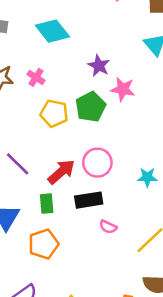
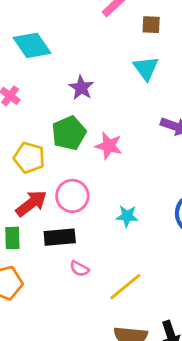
pink star: (123, 89) -> (109, 146), moved
yellow pentagon: (54, 113) -> (29, 158), moved

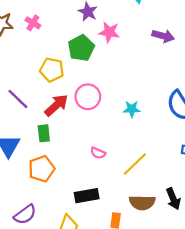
pink star: (109, 146) -> (109, 32), moved
black rectangle: (60, 237) -> (87, 196), moved

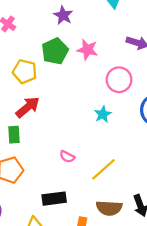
pink star: (109, 32) -> (87, 50), moved
pink circle: (88, 97) -> (119, 80), moved
cyan star: (132, 109) -> (103, 114), turned -30

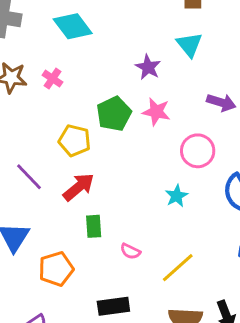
purple star: (63, 15) -> (148, 67), moved
green rectangle: (14, 135) -> (94, 226), moved

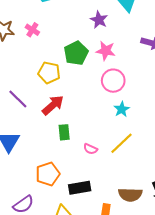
pink circle: (198, 151) -> (113, 81), moved
yellow line: (178, 268) -> (122, 143), moved
orange pentagon: (56, 269) -> (48, 174), moved

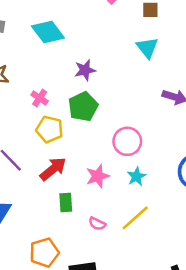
purple star: (99, 20) -> (85, 70), moved, turned 30
pink cross: (32, 30) -> (40, 98), moved
pink star: (106, 51) -> (98, 176), moved, turned -30

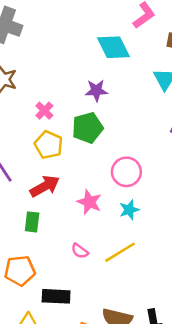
cyan diamond: (48, 32) -> (113, 47), moved
pink star: (98, 176) -> (89, 202), turned 30
green rectangle: (66, 202) -> (32, 222), moved

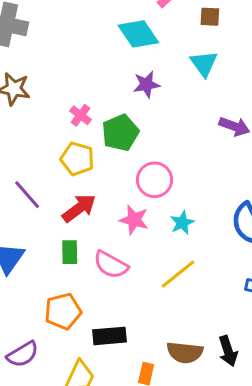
purple star: (96, 91) -> (146, 84), moved
pink cross: (44, 111) -> (81, 115), moved
pink circle: (126, 172) -> (154, 180), moved
pink semicircle: (80, 251) -> (111, 265), moved, size x1.6

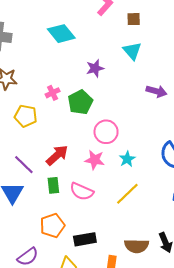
cyan diamond: (138, 34) -> (61, 34), moved
pink cross: (81, 115) -> (53, 93), turned 32
yellow pentagon: (77, 159) -> (26, 116), moved
purple line: (27, 195) -> (24, 165), moved

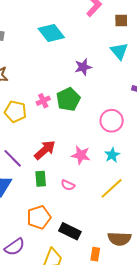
pink cross: (53, 93) -> (43, 101), moved
pink circle: (106, 132) -> (112, 121), moved
pink semicircle: (82, 191) -> (68, 185), size x0.6
black rectangle: (85, 239) -> (70, 231), turned 35

